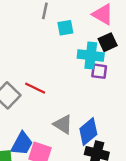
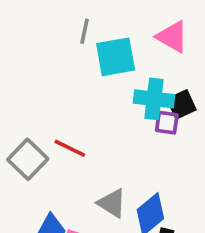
cyan square: (65, 28) -> (116, 57), size x1.6
black square: (108, 42) -> (181, 104), moved

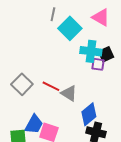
cyan square: (116, 57) -> (70, 28), turned -35
red line: (70, 148) -> (51, 86), moved
gray triangle: (112, 203) -> (69, 93), moved

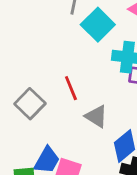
red line: (51, 86) -> (71, 88), moved, turned 42

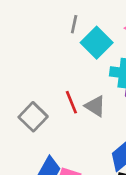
gray triangle: (96, 116) -> (95, 106), moved

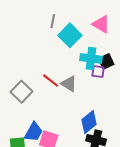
red line: (71, 102) -> (51, 81), turned -30

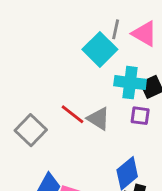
gray line: (53, 21) -> (116, 29), moved
purple square: (98, 72) -> (140, 116), moved

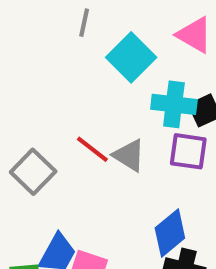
gray line: (116, 29) -> (84, 23), moved
purple square: (140, 116) -> (188, 151), size x1.4

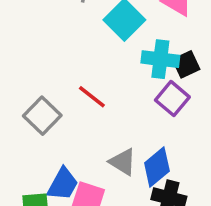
purple square: (188, 151) -> (172, 99), turned 32
gray triangle: (129, 155) -> (123, 162), moved

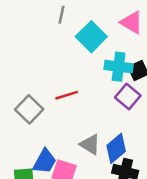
red line: (92, 97) -> (67, 95), turned -55

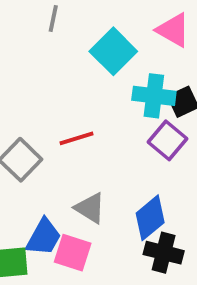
gray line: (61, 15) -> (53, 18), moved
gray triangle: (90, 144) -> (90, 208), moved

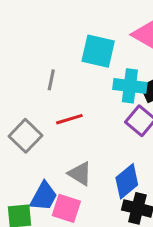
gray line: (53, 18) -> (51, 80), moved
cyan square: (113, 51) -> (98, 51), turned -32

